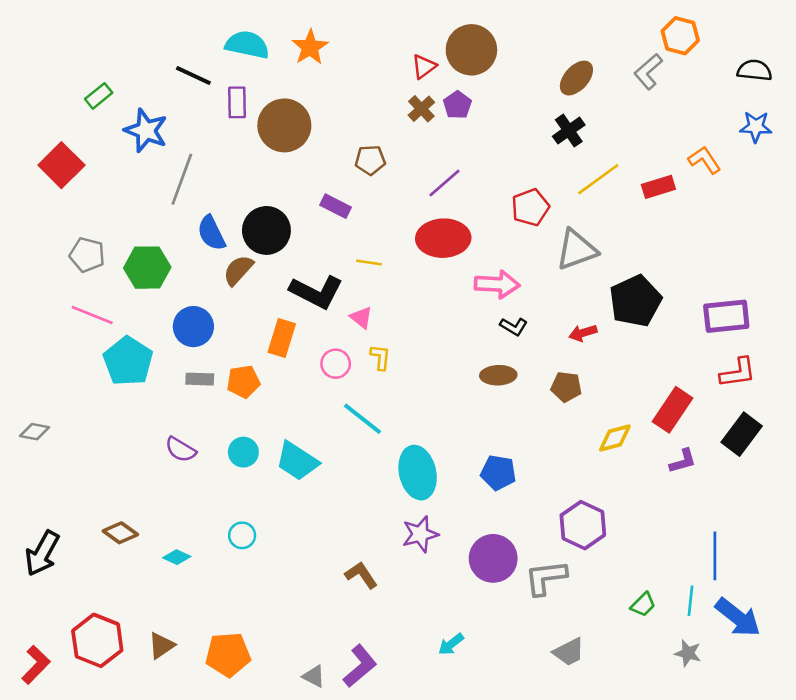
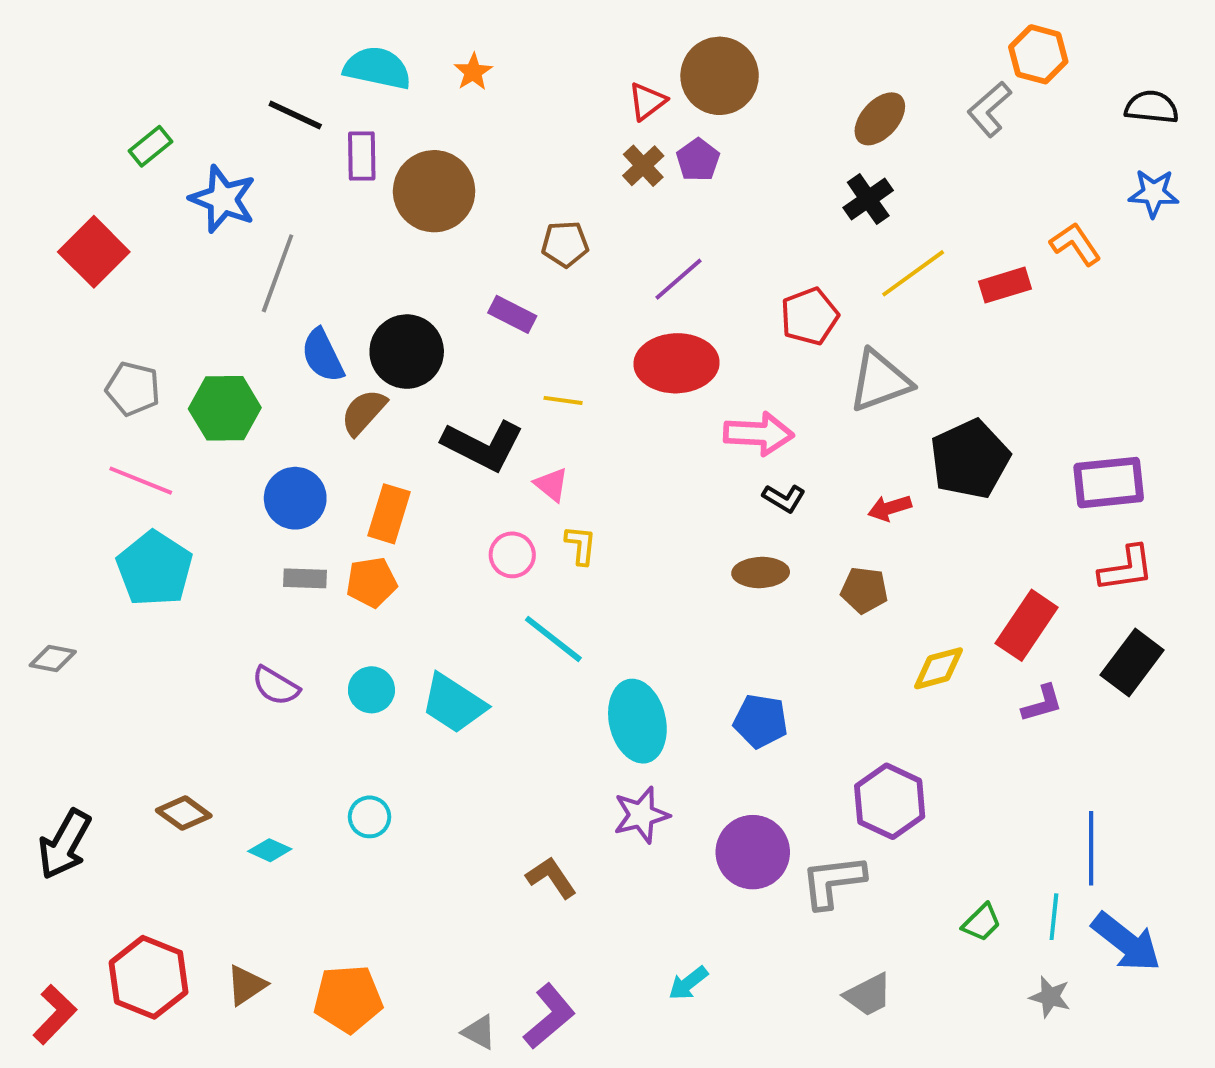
orange star: (310, 47) -> (473, 72), size x0.7
orange rectangle: (282, 338) -> (389, 514), moved
cyan pentagon: (128, 361) -> (154, 569), moved

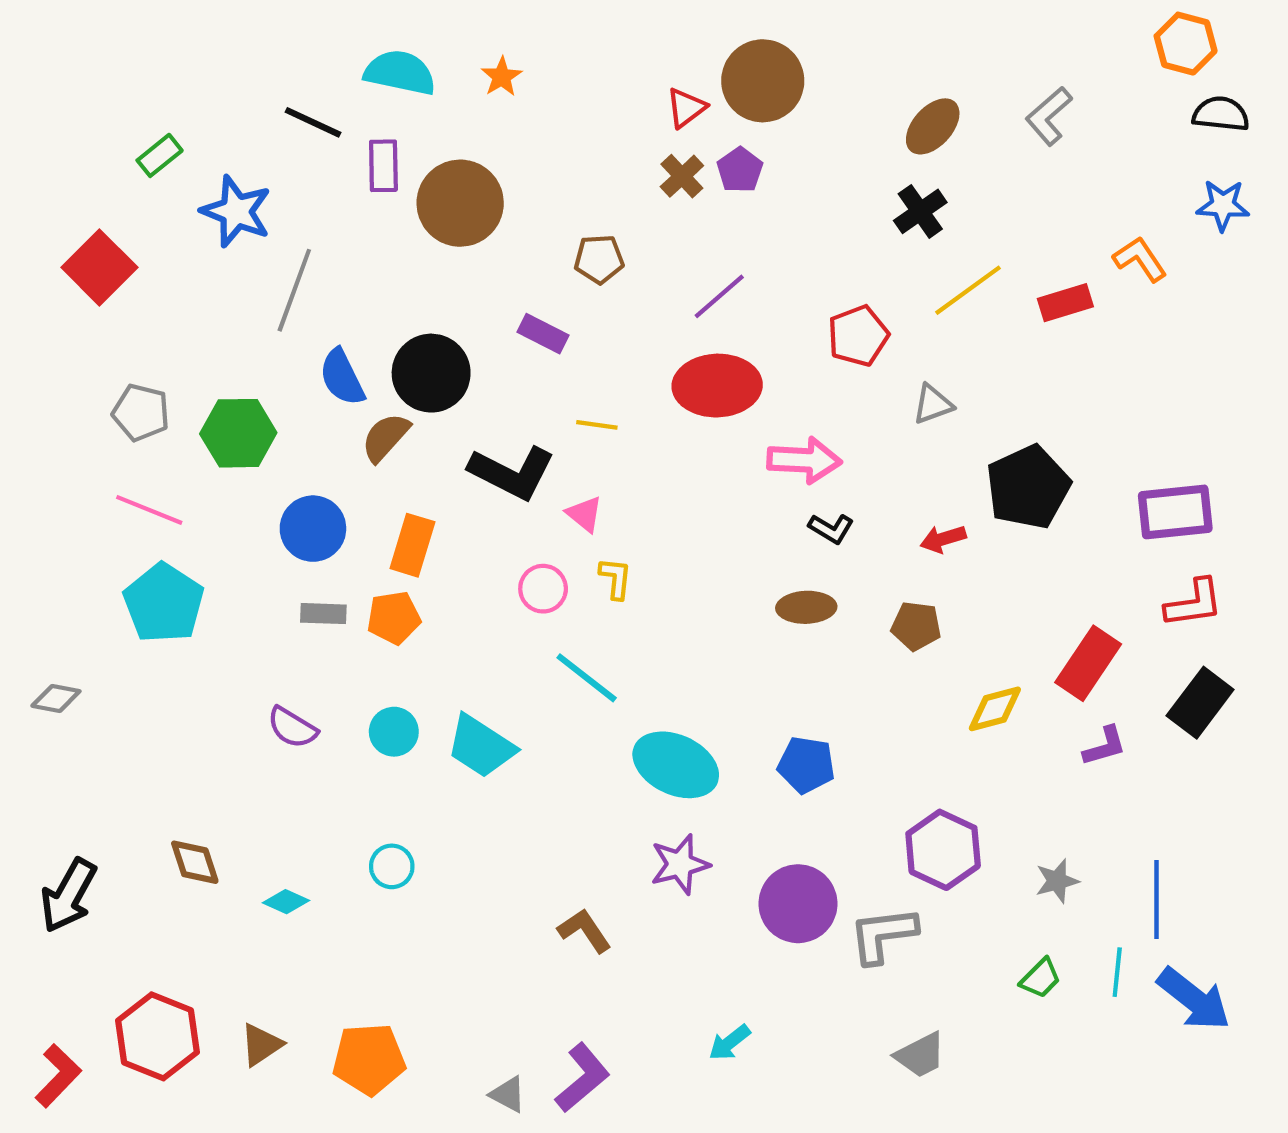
orange hexagon: (1038, 54) -> (1186, 44), moved
gray triangle: (880, 381) -> (933, 404), size x0.6
cyan ellipse: (637, 721) -> (676, 765), turned -52
brown diamond: (184, 813) -> (195, 862), turned 36
gray star: (1050, 997) -> (1057, 881), moved, turned -30

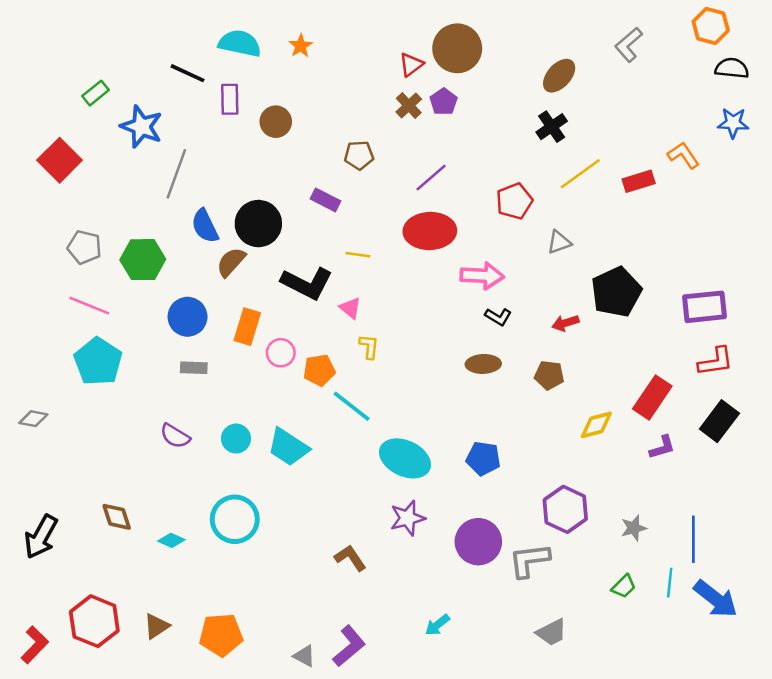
gray L-shape: (1049, 116) -> (629, 45), moved
brown circle: (460, 203) -> (276, 122), size x0.6
pink circle: (543, 589) -> (281, 353), moved
orange pentagon: (394, 618) -> (319, 370), moved
cyan circle: (392, 866) -> (235, 519), size x1.8

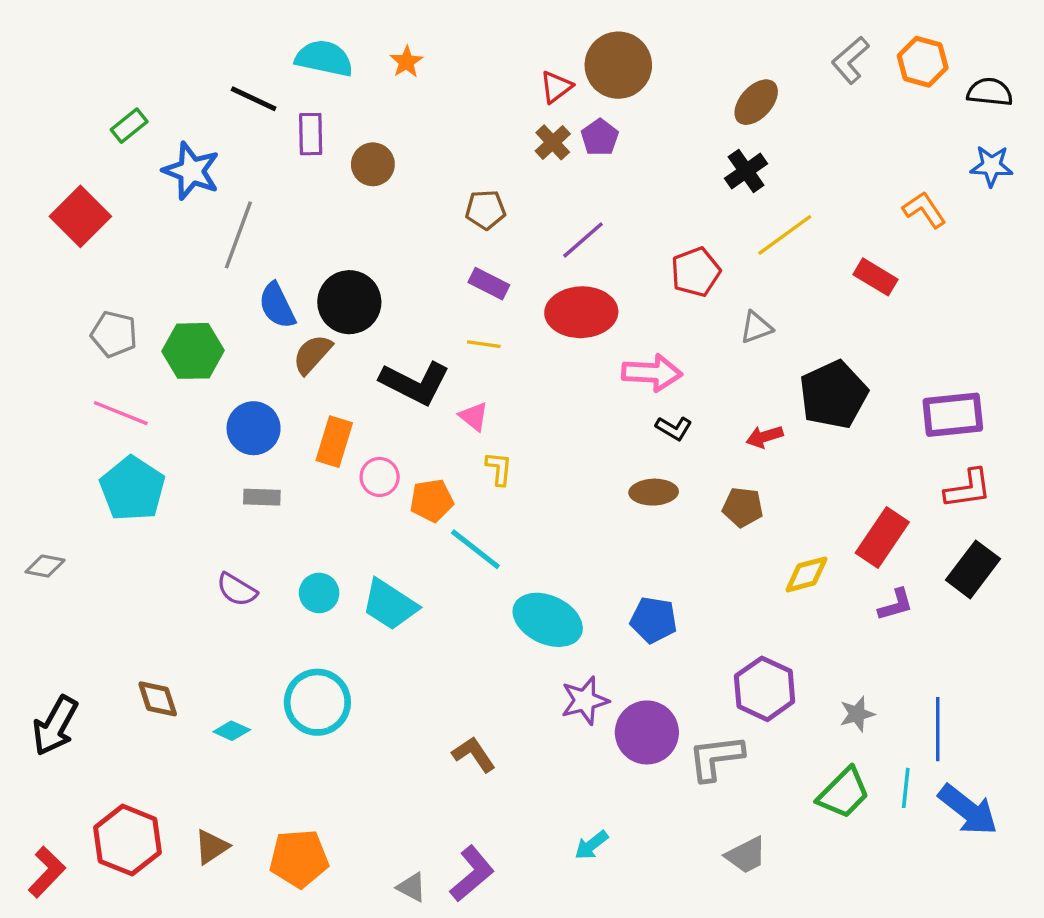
orange hexagon: (711, 26) -> (923, 62), moved
red rectangle: (639, 181) -> (875, 277), moved, turned 48
purple rectangle: (325, 200) -> (489, 284), moved
purple star: (407, 518) -> (585, 701), moved
green trapezoid: (624, 586) -> (844, 793), size x1.6

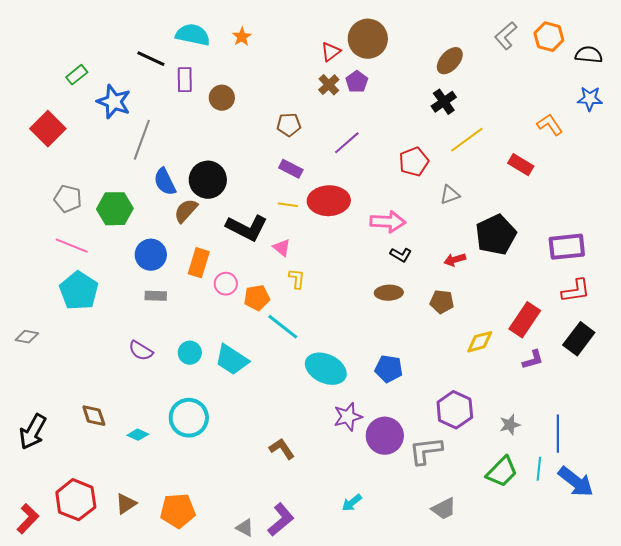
red ellipse: (581, 312) -> (329, 201), moved

